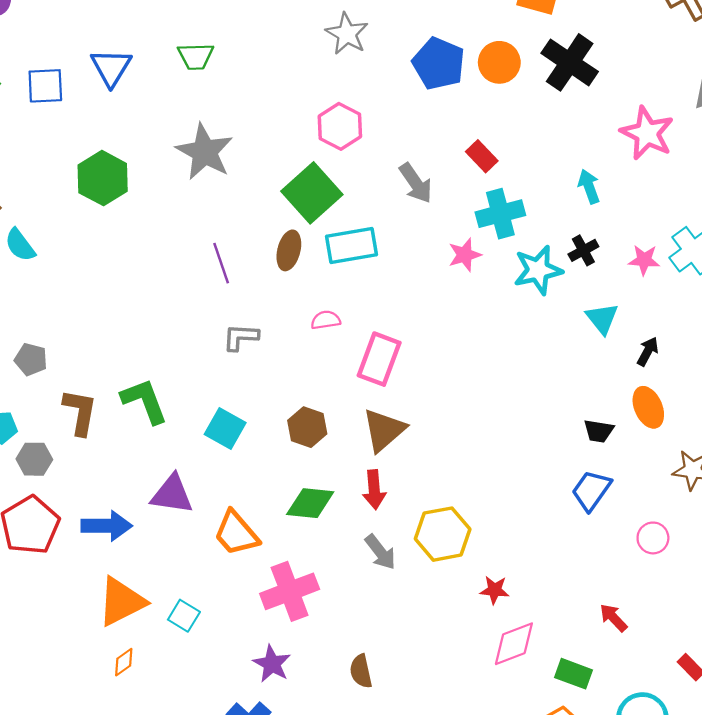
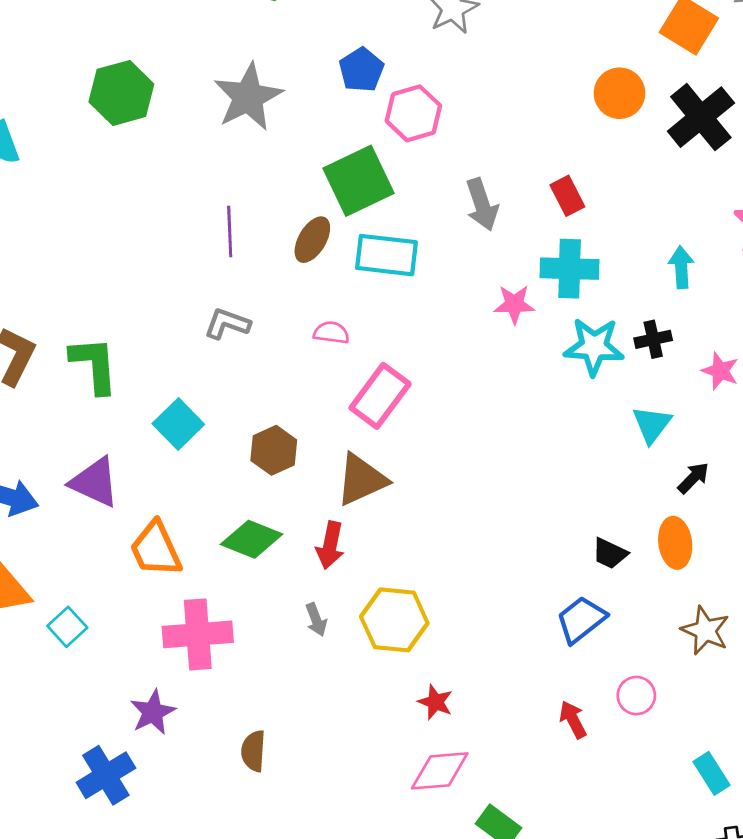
blue pentagon: (439, 64) -> (361, 70), moved, size x0.7
gray arrow: (380, 552) -> (316, 620), size x0.7
red arrow: (613, 618) -> (573, 720), moved

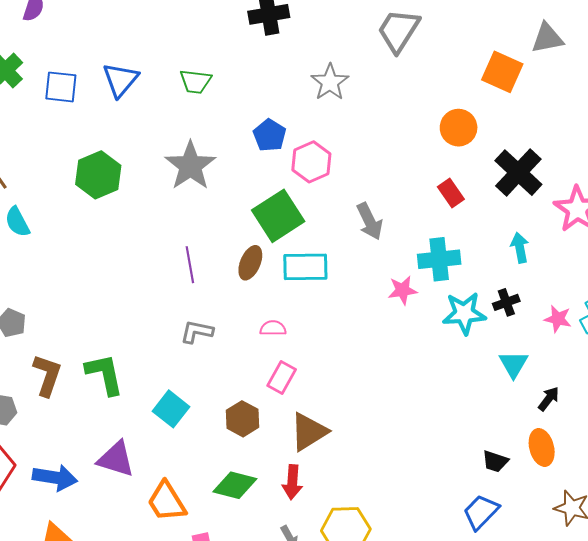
black cross: (701, 117) -> (518, 173), moved
red rectangle: (567, 196) -> (451, 193), moved
pink rectangle: (380, 396) -> (282, 378), moved, size x0.7

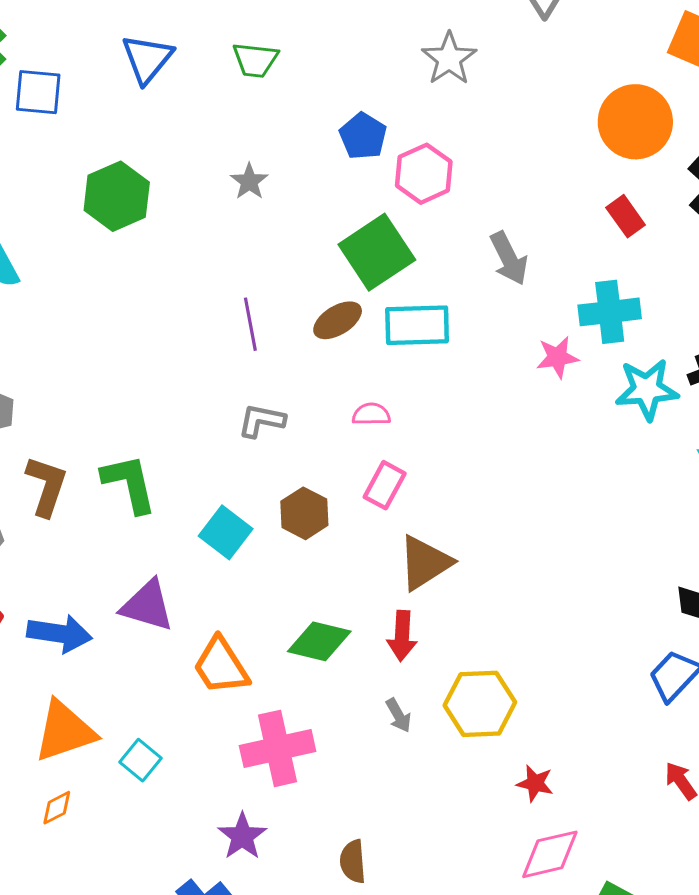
blue square: (61, 87) -> (38, 92), moved
orange circle: (459, 128) -> (635, 122), size x1.4
gray star: (190, 166) -> (249, 181), size x0.5
brown ellipse: (250, 263) -> (338, 320), turned 36
brown hexagon: (243, 419) -> (304, 513), moved

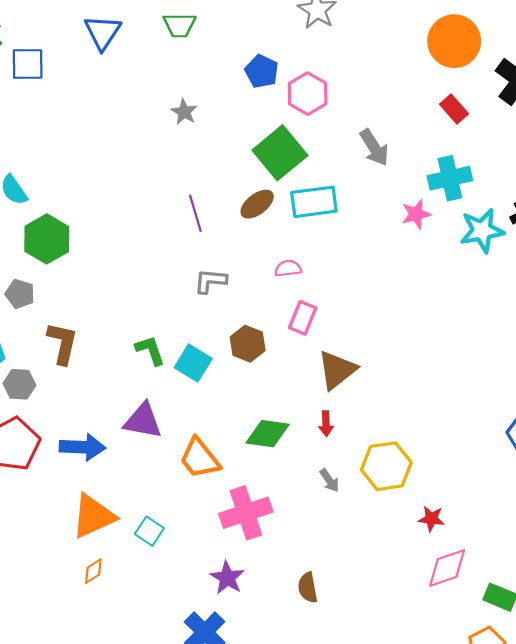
green hexagon: (117, 196) -> (47, 239), moved
green L-shape: (129, 483) -> (150, 350), moved, size x0.7
red arrow: (402, 636) -> (326, 424), size x0.7

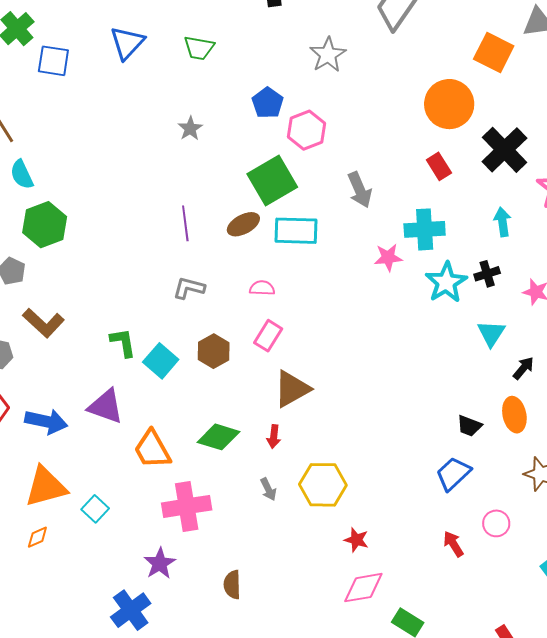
cyan star: (482, 231) -> (446, 282), turned -30
brown L-shape: (62, 343) -> (43, 323), turned 111

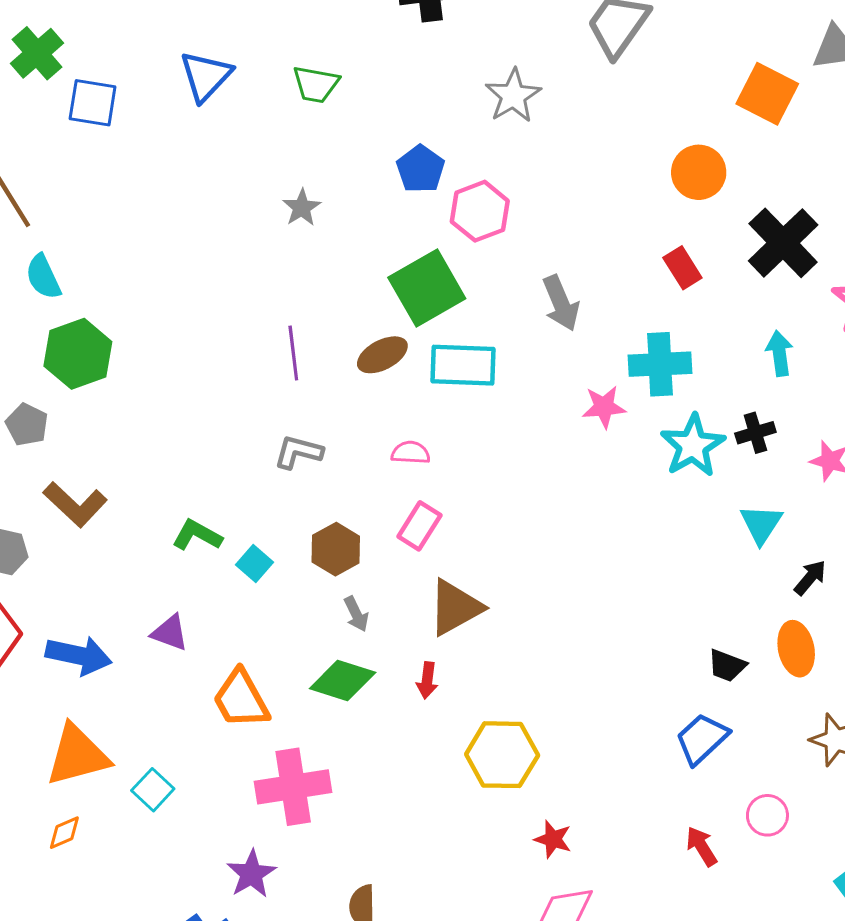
orange circle: (449, 104) -> (699, 172), size x0.7
green L-shape: (123, 343) -> (197, 535), turned -52
cyan square: (161, 361) -> (255, 563), size x0.7
purple triangle: (106, 406) -> (170, 633), size x0.7
gray arrow: (268, 489) -> (356, 614), moved

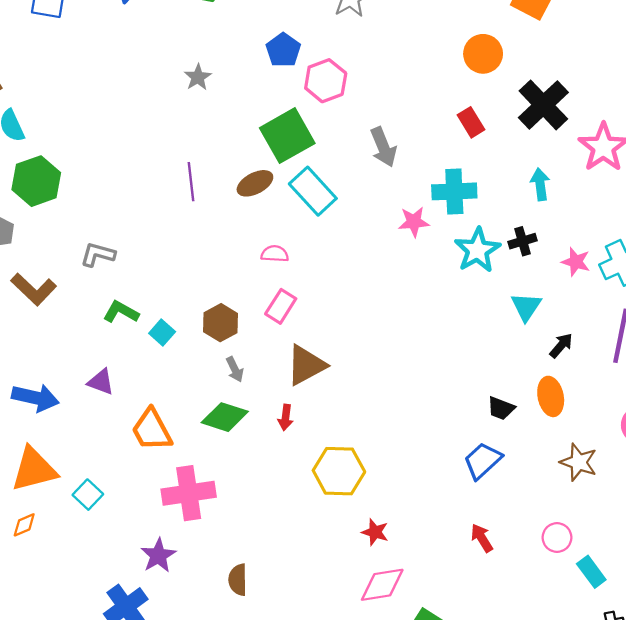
cyan rectangle: (463, 365) -> (313, 191), turned 45
gray L-shape: (298, 452) -> (98, 254), moved
pink circle: (767, 815) -> (557, 537), moved

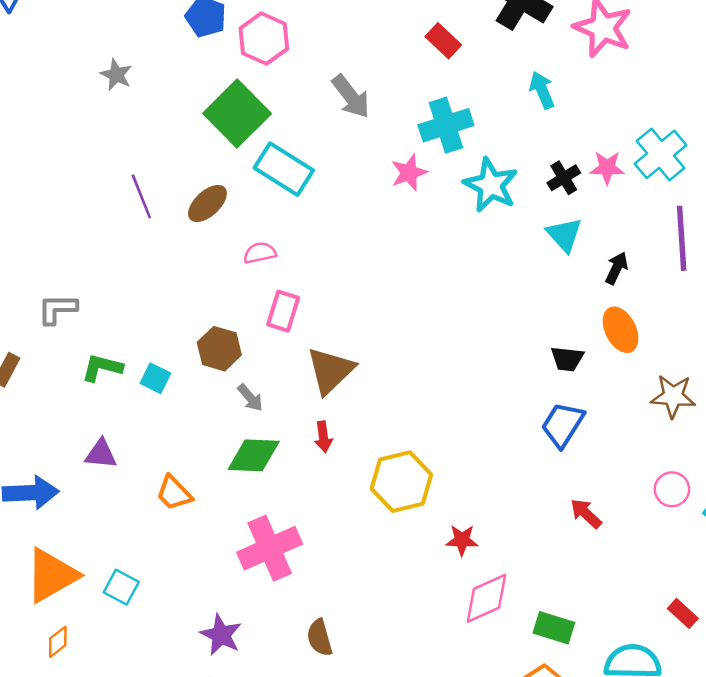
brown ellipse: (255, 183) -> (207, 204), moved
black cross: (523, 241) -> (564, 178), moved
orange trapezoid: (152, 430) -> (174, 493), size x0.7
pink cross: (189, 493) -> (270, 548), moved

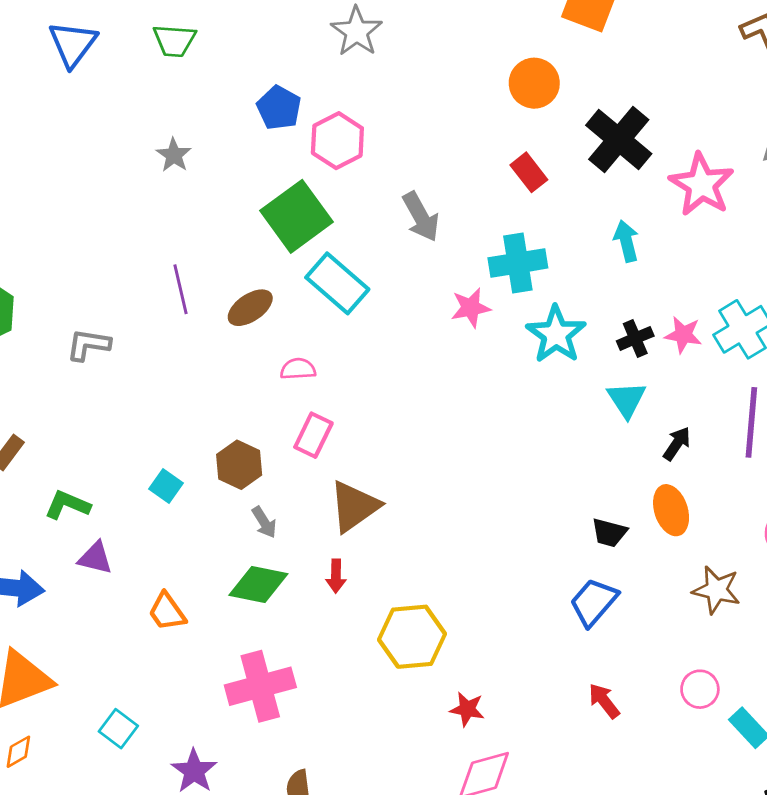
gray L-shape: (57, 309) -> (88, 345), moved
green L-shape: (102, 368) -> (67, 505), moved
cyan square: (121, 587) -> (118, 729), moved

